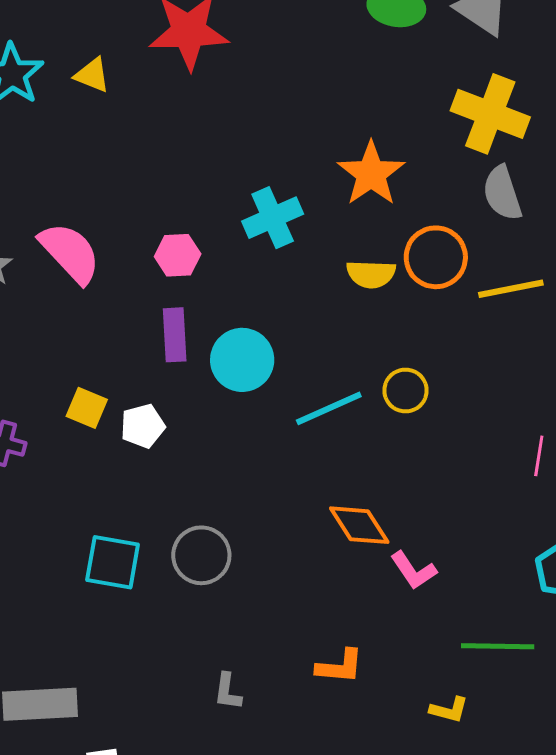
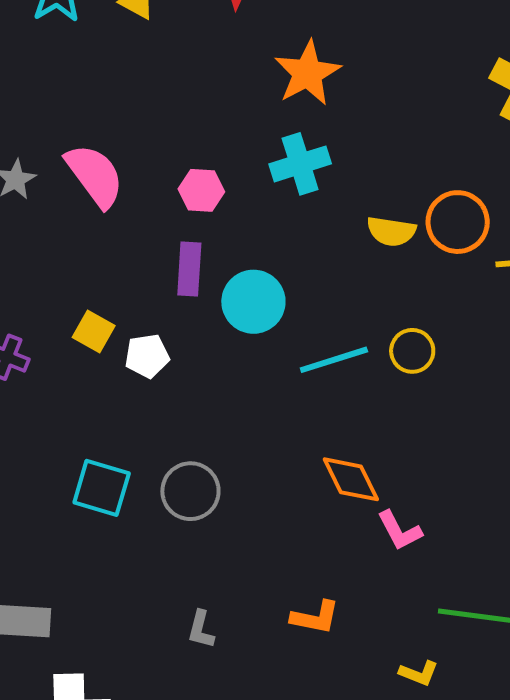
orange star: (371, 174) -> (307, 73), moved

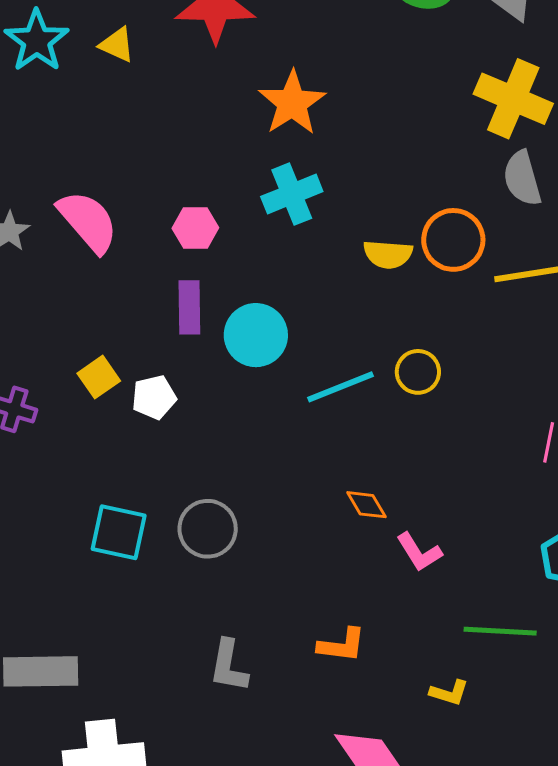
yellow square: (94, 332) -> (99, 377), turned 30
orange diamond: (351, 479) -> (367, 505), size x0.7
gray L-shape: (201, 629) -> (229, 666), size x1.4

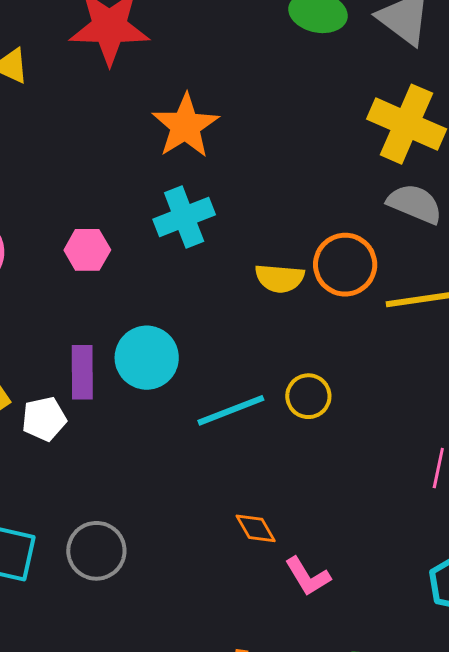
gray semicircle: (522, 178) -> (415, 204), turned 128
purple rectangle: (189, 307) -> (82, 372), moved

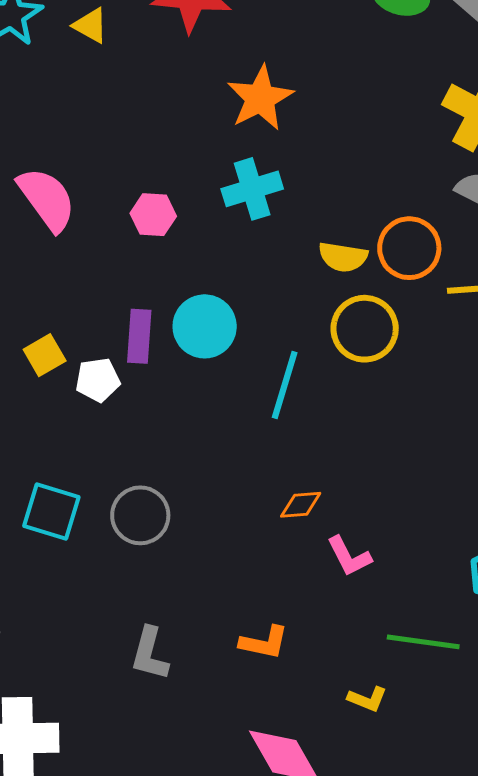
yellow circle: (308, 396) -> (365, 329), moved, size x1.5
cyan line: (231, 410) -> (285, 385), turned -56
orange diamond: (256, 528) -> (301, 505), turned -69

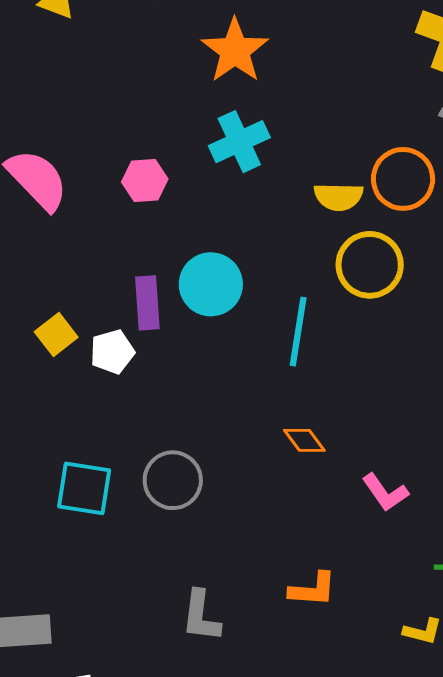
orange diamond: (301, 505) -> (304, 440), moved, turned 66

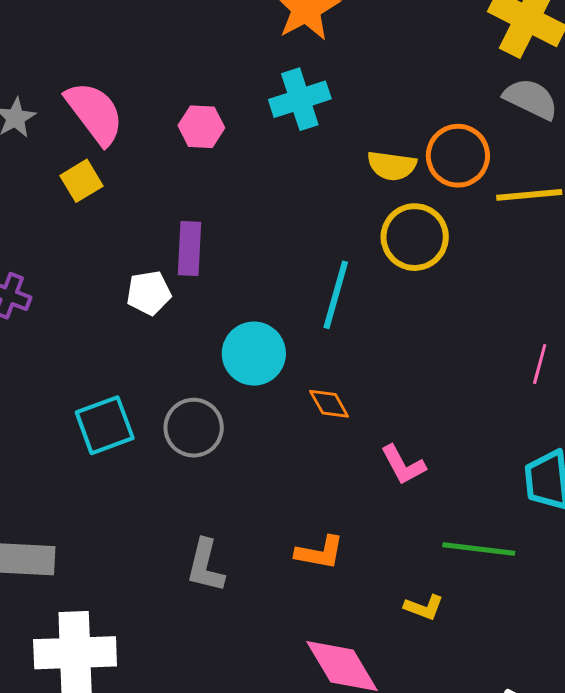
cyan circle: (211, 284) -> (254, 354), moved
yellow square: (56, 334) -> (82, 181), moved
cyan square: (84, 488) -> (105, 425), turned -36

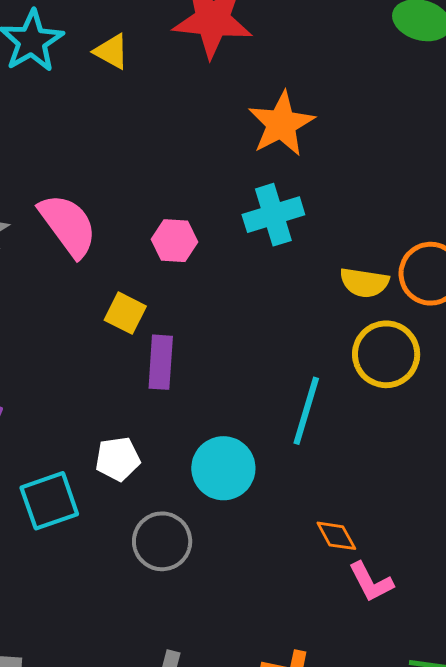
yellow square: (82, 181) -> (125, 313), moved, turned -33
white pentagon: (149, 293) -> (118, 459), moved
orange diamond: (329, 404) -> (336, 536), moved
cyan square: (105, 425) -> (49, 501), moved

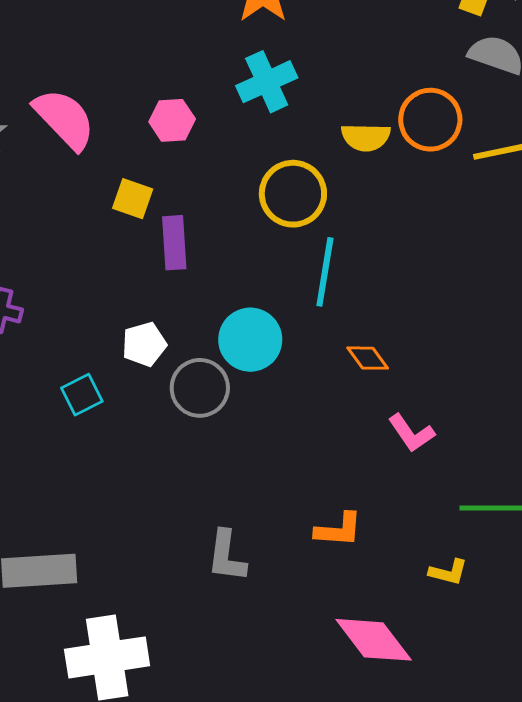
yellow circle: (386, 354) -> (293, 194), moved
cyan square: (49, 501) -> (82, 395), size x0.7
orange diamond: (336, 536) -> (368, 358), moved
gray circle: (162, 541) -> (200, 388), moved

